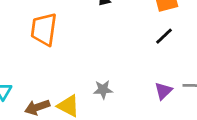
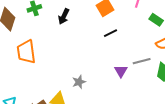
black line: (164, 36) -> (111, 33), turned 32

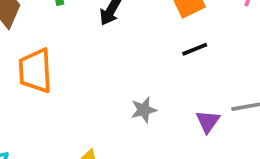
gray star: (79, 82) -> (144, 110), moved

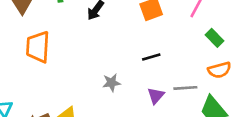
black line: (195, 49) -> (151, 57), moved

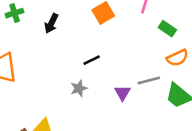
black line: (151, 57) -> (92, 60), moved

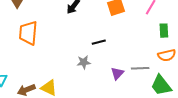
green rectangle: (167, 29) -> (164, 31), turned 40

